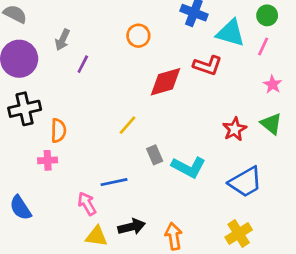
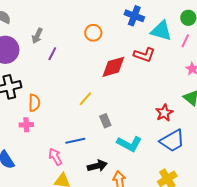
red star: (235, 129) -> (164, 113), moved
cyan L-shape: (189, 167) -> (129, 144), moved
black arrow: (132, 227) -> (97, 166), moved

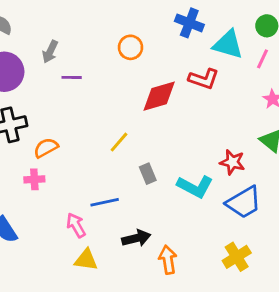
purple line: (52, 54) -> (72, 77), turned 64
orange semicircle: (34, 103) -> (46, 148), turned -120
red star: (164, 113) -> (232, 162), turned -30
cyan L-shape: (129, 144) -> (195, 187), moved

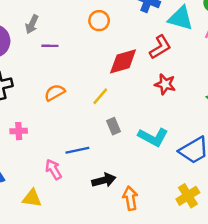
red L-shape: (204, 79) -> (160, 47), turned -50
yellow line: (119, 142) -> (100, 96), moved
orange semicircle: (46, 148) -> (55, 93), moved
red star: (232, 162) -> (165, 84), moved
yellow triangle: (86, 260) -> (32, 198), moved

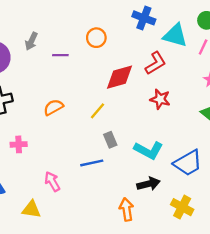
purple line: (50, 46) -> (60, 55), moved
blue line: (77, 150) -> (92, 163), moved
black arrow: (104, 180) -> (149, 184), moved
yellow cross: (188, 196) -> (182, 207), turned -30

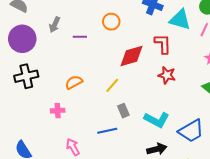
red L-shape: (155, 63) -> (163, 44), turned -60
pink cross: (19, 144) -> (58, 111), moved

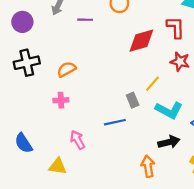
purple circle: (22, 39) -> (22, 22), size x0.7
orange semicircle: (74, 82) -> (66, 69), moved
yellow line: (112, 85) -> (152, 84), moved

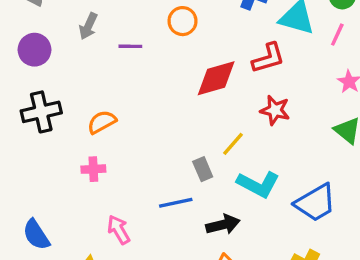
red L-shape: (176, 27) -> (268, 58), turned 75
black arrow: (169, 142) -> (223, 225), moved

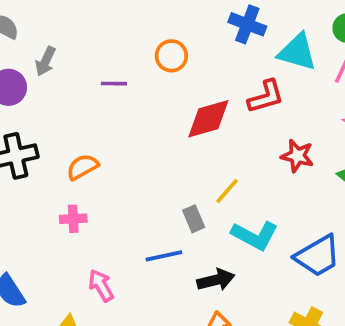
gray arrow: (88, 26) -> (45, 61), moved
red star: (275, 110) -> (297, 156), moved

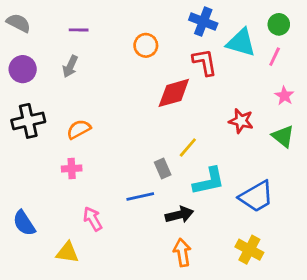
gray arrow: (45, 61) -> (70, 66), moved
purple line: (114, 84) -> (79, 30), moved
red L-shape: (266, 97) -> (205, 62), moved, turned -84
cyan L-shape: (255, 235) -> (209, 181), turned -40

